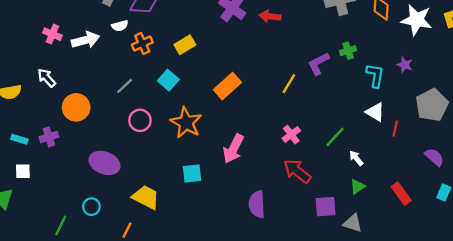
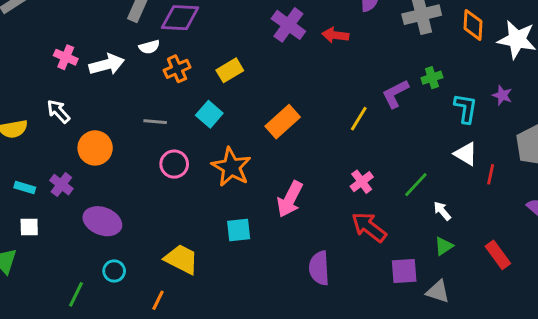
gray line: (125, 86) -> (155, 122), turned 48
purple cross: (49, 137) -> (61, 185), turned -36
purple ellipse: (104, 163) -> (102, 221), moved

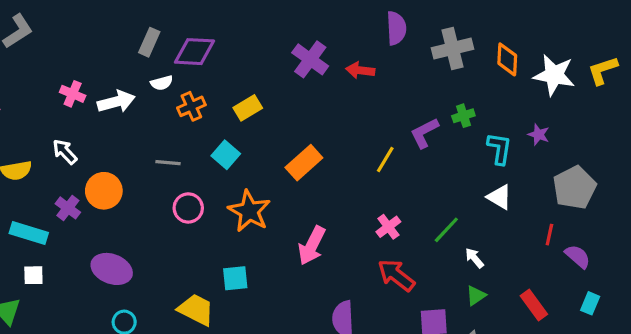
red line: (491, 174) -> (549, 235), moved
purple cross: (61, 185) -> (68, 208), moved
cyan rectangle: (25, 188) -> (29, 233), size x1.6
cyan square: (239, 230) -> (235, 278), moved

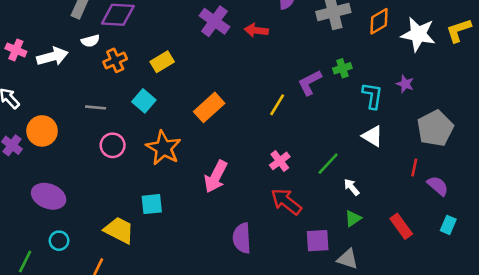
orange diamond: (507, 59) -> (379, 21), turned 56

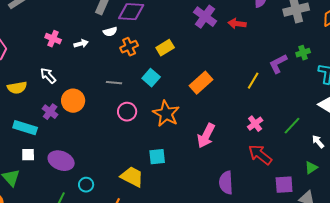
white arrow: (52, 56) -> (81, 44), size x0.6
white arrow: (352, 187) -> (318, 142), moved
purple ellipse: (49, 196) -> (61, 161), moved

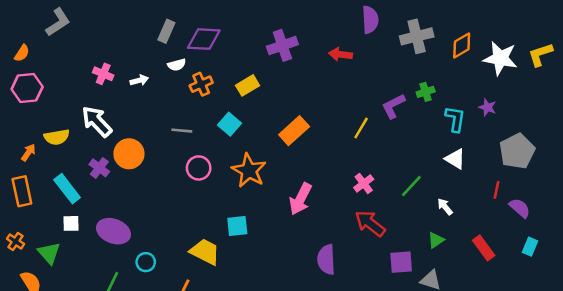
purple cross: (205, 17) -> (282, 45), moved, turned 35
white arrow: (48, 76) -> (97, 122), size x1.5
cyan rectangle: (25, 128) -> (67, 189), turned 35

